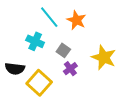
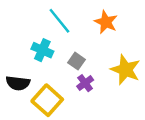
orange star: (76, 20) -> (106, 22), moved

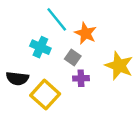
orange star: (106, 22) -> (86, 33), moved
purple cross: (85, 83) -> (81, 78), turned 35

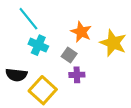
cyan line: (57, 19) -> (28, 19), moved
yellow star: (119, 66) -> (113, 43), moved

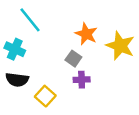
cyan cross: (38, 45) -> (15, 49), moved
yellow square: (43, 90) -> (45, 96), size x0.7

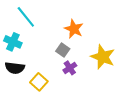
yellow star: (120, 46) -> (103, 57), moved
purple cross: (82, 80) -> (70, 68), turned -32

